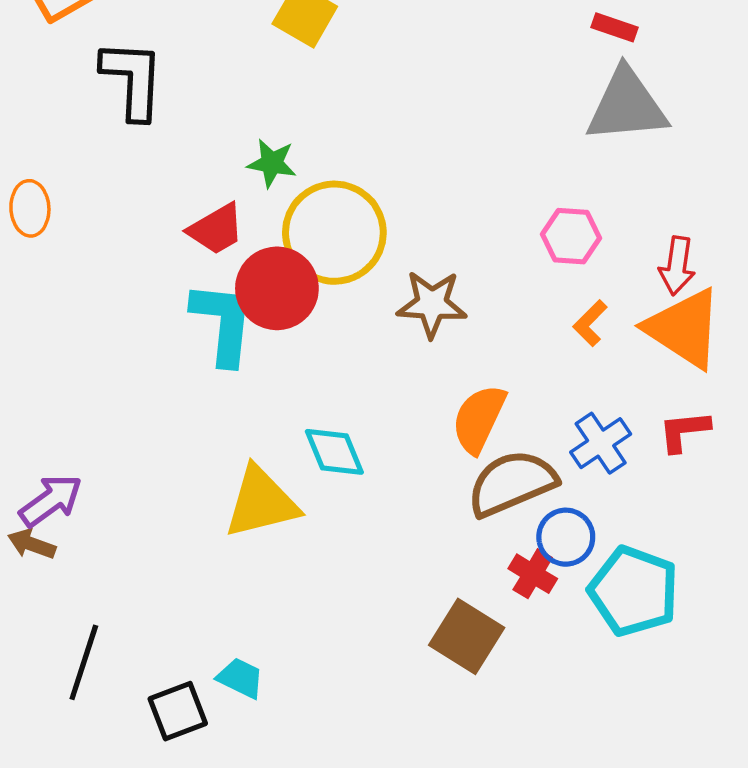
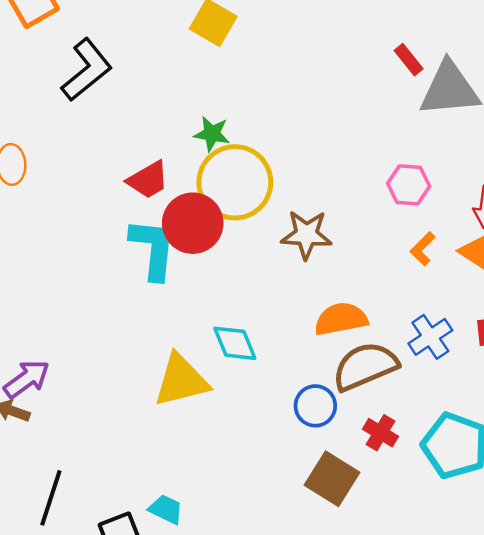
red rectangle: (614, 27) -> (409, 60), moved, turned 32
black L-shape: (133, 80) -> (87, 70), turned 48
green star: (272, 163) -> (212, 134), moved
orange semicircle: (479, 419) -> (341, 319), turned 54
blue circle: (566, 537) -> (315, 406), moved

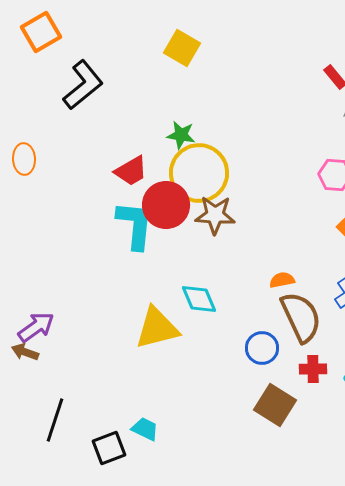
brown star: (306, 235) -> (215, 215), moved
orange semicircle: (341, 319) -> (282, 280), size x0.6
brown semicircle: (365, 366) -> (301, 317), turned 88
red cross: (381, 433) -> (313, 369), turned -32

